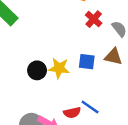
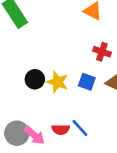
red cross: (94, 19) -> (102, 52), moved, turned -35

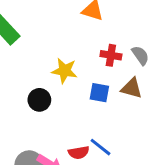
yellow star: (57, 82) -> (65, 71), moved

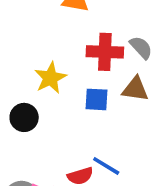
red cross: (111, 55) -> (105, 52), size x1.4
yellow star: (65, 71) -> (50, 78), turned -30

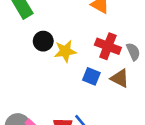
black circle: (24, 117) -> (43, 41), moved

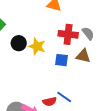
yellow star: (65, 51) -> (37, 46), turned -30

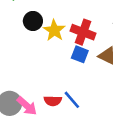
red cross: (68, 34) -> (83, 32), moved

